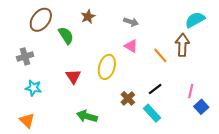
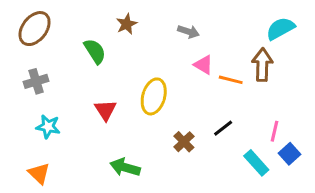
brown ellipse: (41, 20) -> (35, 29), moved
pink triangle: (131, 46) -> (204, 65), moved
orange line: (160, 55) -> (231, 80), turned -35
cyan rectangle: (152, 113) -> (256, 163), moved

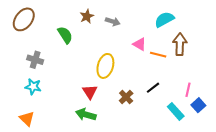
cyan semicircle: (280, 29) -> (164, 19), moved
gray arrow: (188, 32) -> (113, 22), moved
gray cross: (36, 81) -> (35, 60), moved, turned 35
red triangle: (105, 110) -> (90, 92), moved

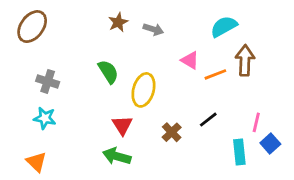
green semicircle: (65, 35) -> (108, 72), moved
orange line: (158, 55) -> (215, 74), turned -35
cyan rectangle: (176, 111) -> (239, 152), turned 36

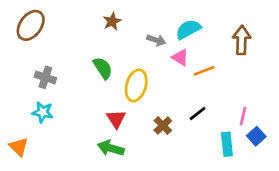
cyan semicircle: (224, 27) -> (188, 29), moved
gray arrow: (153, 29) -> (156, 40), moved
brown arrow: (245, 60) -> (242, 40), moved
orange triangle: (36, 162) -> (19, 147), moved

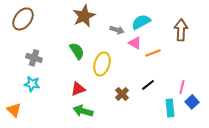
brown star: (112, 21) -> (84, 16), size x1.6
red triangle: (116, 119) -> (78, 89), moved, turned 42

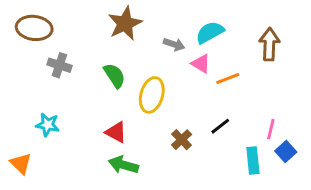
brown ellipse: (23, 19) -> (34, 28), turned 60
gray cross: (34, 58) -> (59, 65), moved
red triangle: (78, 89) -> (116, 132), turned 49

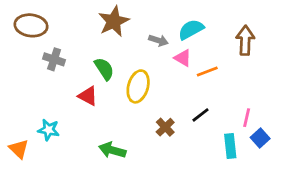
cyan star: (48, 125) -> (49, 130), moved
red triangle: (116, 132) -> (88, 96), moved

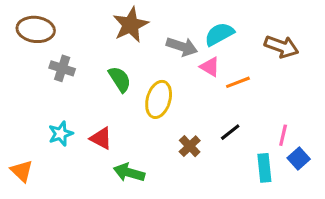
gray arrow: (158, 40) -> (182, 47), size x1.4
brown arrow: (245, 40) -> (281, 47), turned 108
red triangle: (88, 96) -> (101, 138), moved
cyan star: (49, 130) -> (61, 134), moved, turned -30

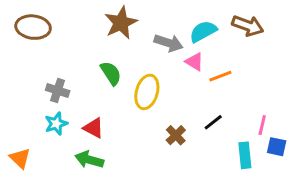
brown arrow: (281, 47) -> (248, 26), moved
gray cross: (62, 68) -> (58, 91), moved
blue square: (299, 159) -> (277, 147), turned -36
green arrow: (129, 173) -> (89, 160), moved

